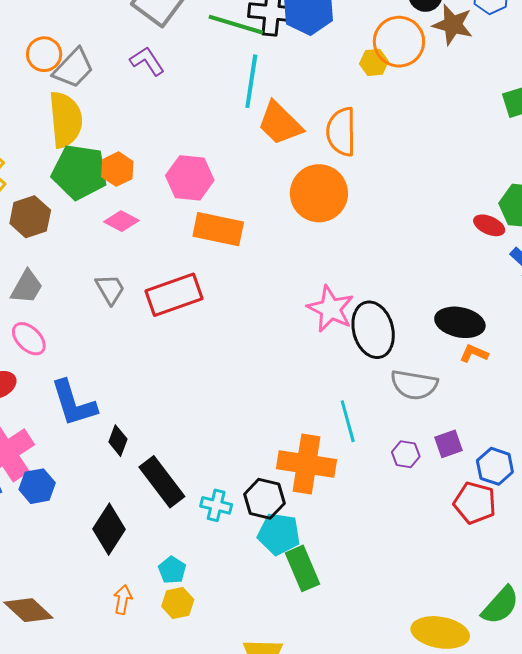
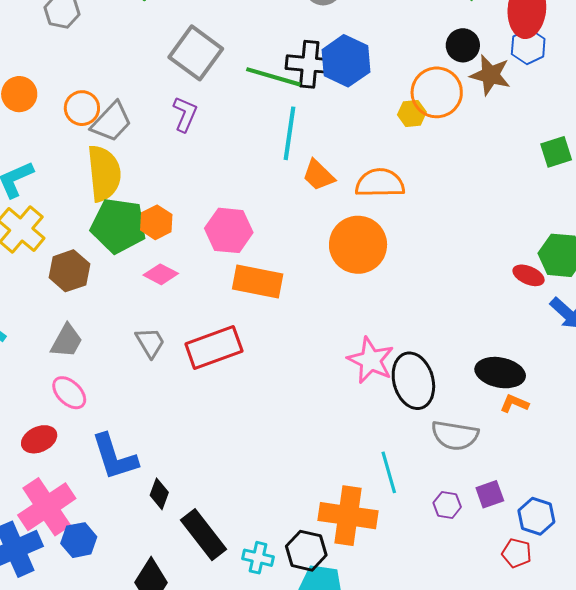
purple L-shape: (147, 61) -> (185, 114), turned 57
orange trapezoid: (280, 123) -> (318, 175), size x0.7
orange semicircle: (341, 132) -> (380, 183), turned 90
red pentagon: (475, 503) -> (517, 553), size x0.7

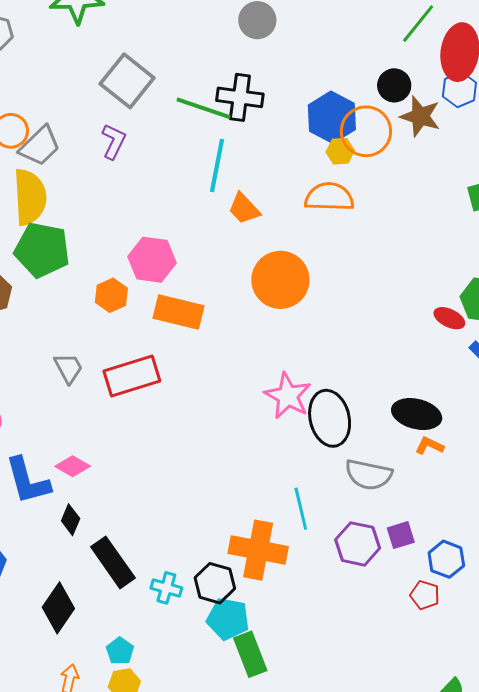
blue hexagon: (346, 61) -> (332, 117), moved
orange semicircle: (380, 183) -> (329, 197), moved
orange hexagon: (156, 222) -> (111, 295), moved
pink diamond: (161, 274) -> (73, 466), moved
purple hexagon: (447, 505) -> (358, 544), size x1.6

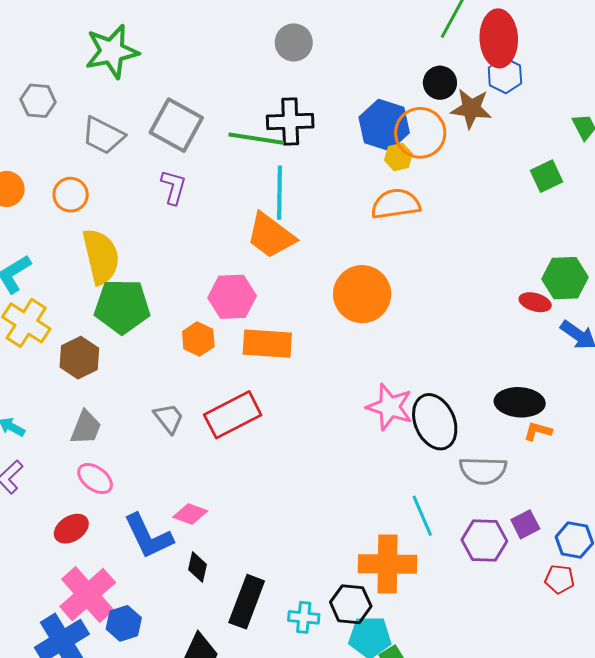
gray trapezoid: (40, 146) -> (103, 135), moved, turned 81
orange trapezoid: (244, 209) -> (271, 236), moved, size x1.5
black rectangle: (113, 562) -> (247, 602), turned 66

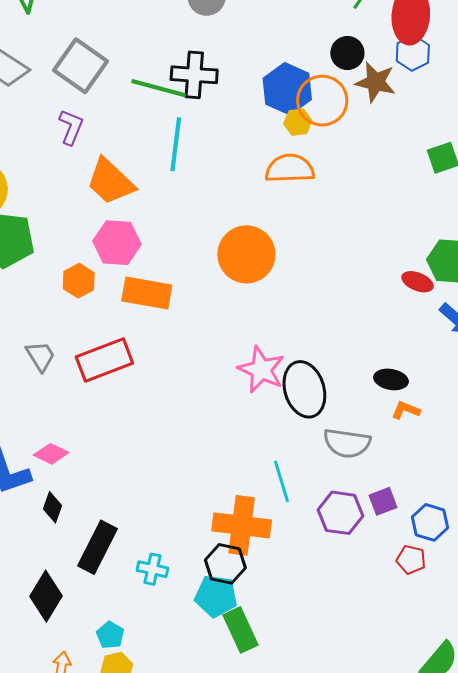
orange trapezoid: (271, 236) -> (110, 182), moved
black ellipse: (520, 402) -> (391, 379), size x0.7
black hexagon: (351, 604) -> (225, 564), moved

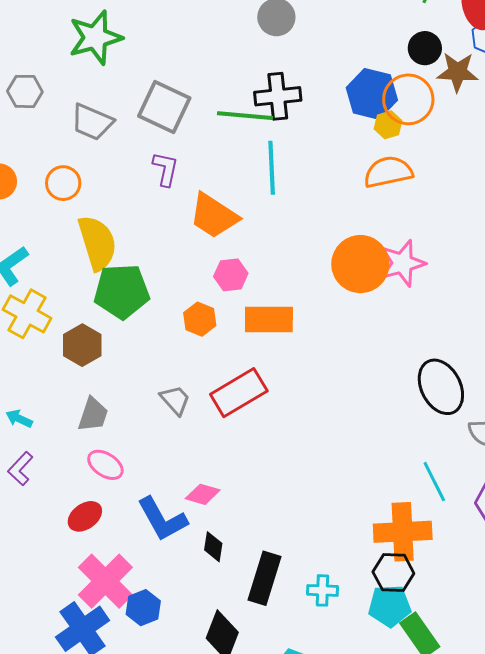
pink hexagon: (117, 243) -> (231, 275), size x0.7
pink star: (261, 370) -> (402, 263), moved, turned -30

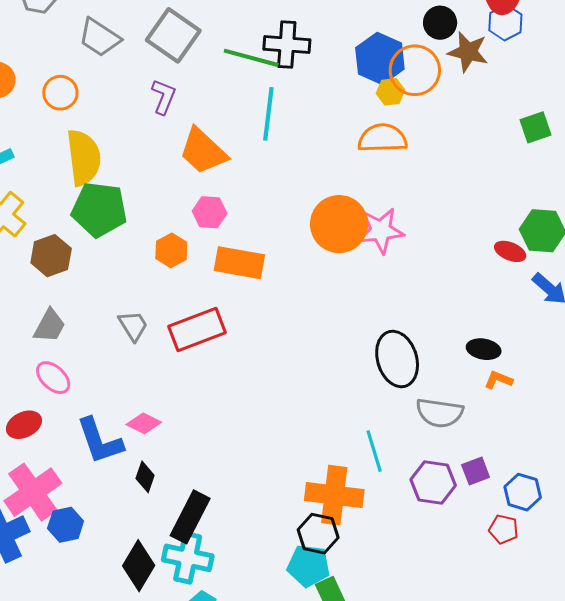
cyan cross: (322, 590) -> (188, 558), moved, size x1.6

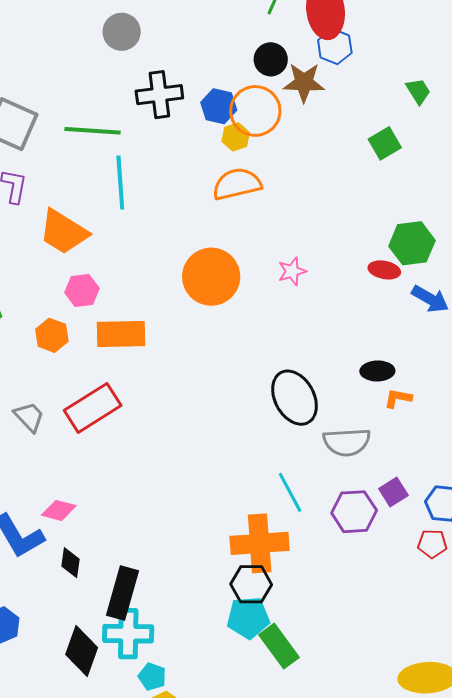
black cross: (287, 45) -> (159, 95), moved
blue hexagon: (380, 58) -> (219, 106), size x0.7
pink star: (381, 231) -> (292, 271), moved, size x0.6

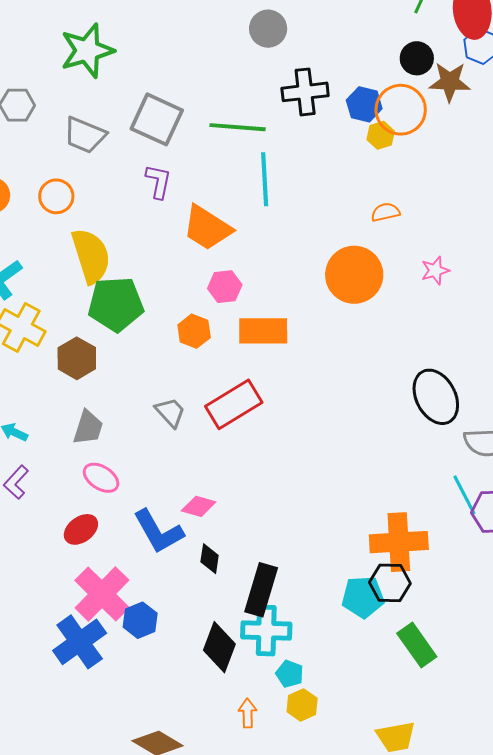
orange semicircle: (237, 184) -> (385, 212), moved, size x0.6
cyan line: (290, 492) -> (464, 495), moved
cyan pentagon: (248, 618) -> (363, 597), moved

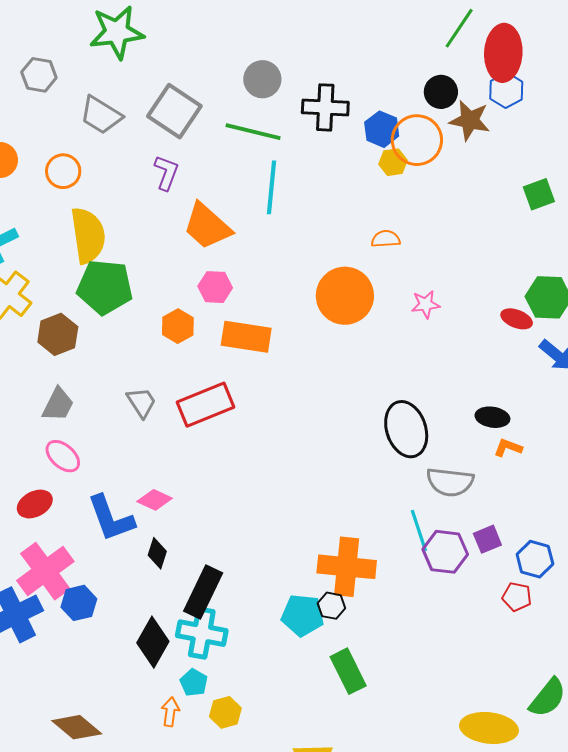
gray circle: (268, 29) -> (262, 79), moved
black hexagon: (390, 583) -> (331, 606), size x0.7
cyan pentagon: (290, 674) -> (194, 683), moved

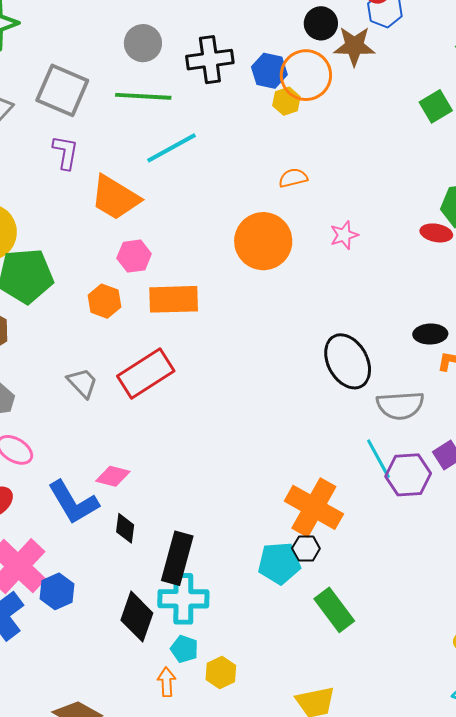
cyan line: (272, 187) -> (172, 148), turned 66
orange cross: (347, 567) -> (314, 507), turned 34

